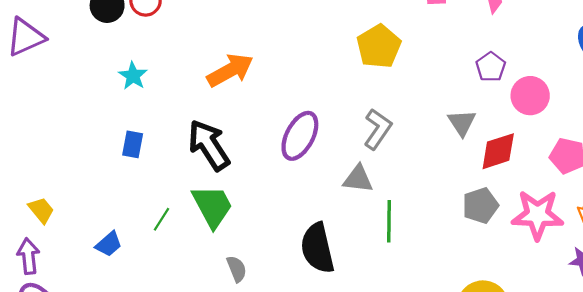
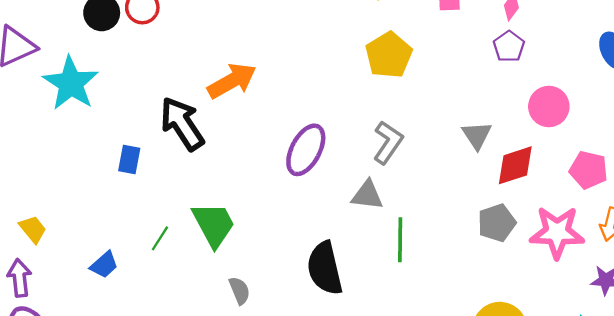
purple pentagon: (491, 67) -> (509, 46), moved
cyan star: (133, 76) -> (71, 83), moved, size x1.8
black arrow: (209, 145) -> (182, 124), moved

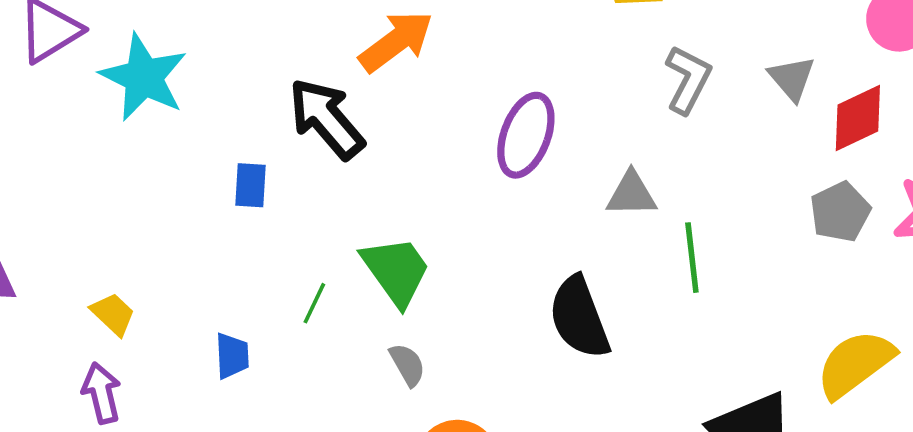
gray L-shape: (388, 142) -> (688, 79), moved
blue trapezoid: (104, 265) -> (232, 356), turned -44
gray semicircle: (239, 291) -> (407, 365), moved

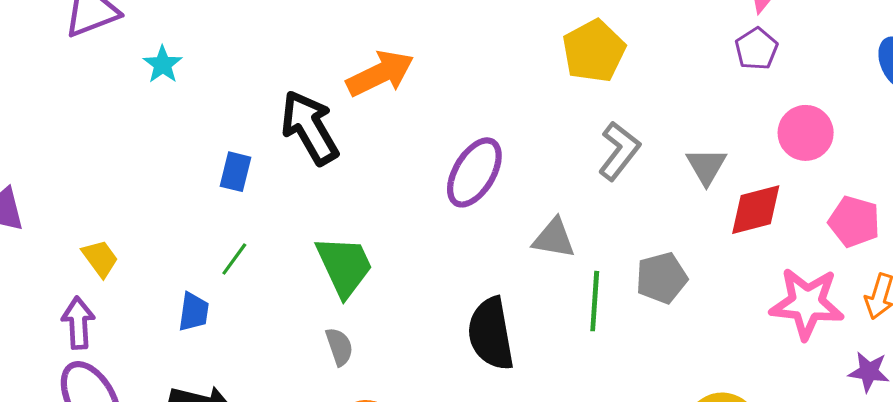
cyan star: (144, 77) -> (163, 64), size x0.5
gray pentagon: (840, 212) -> (662, 278), moved
green line: (314, 303) -> (234, 259), moved

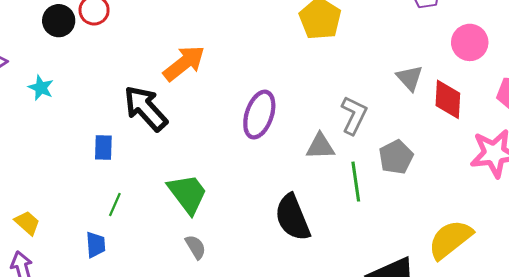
gray L-shape: (619, 151) -> (354, 115), moved
red diamond: (756, 210) -> (448, 99), turned -60

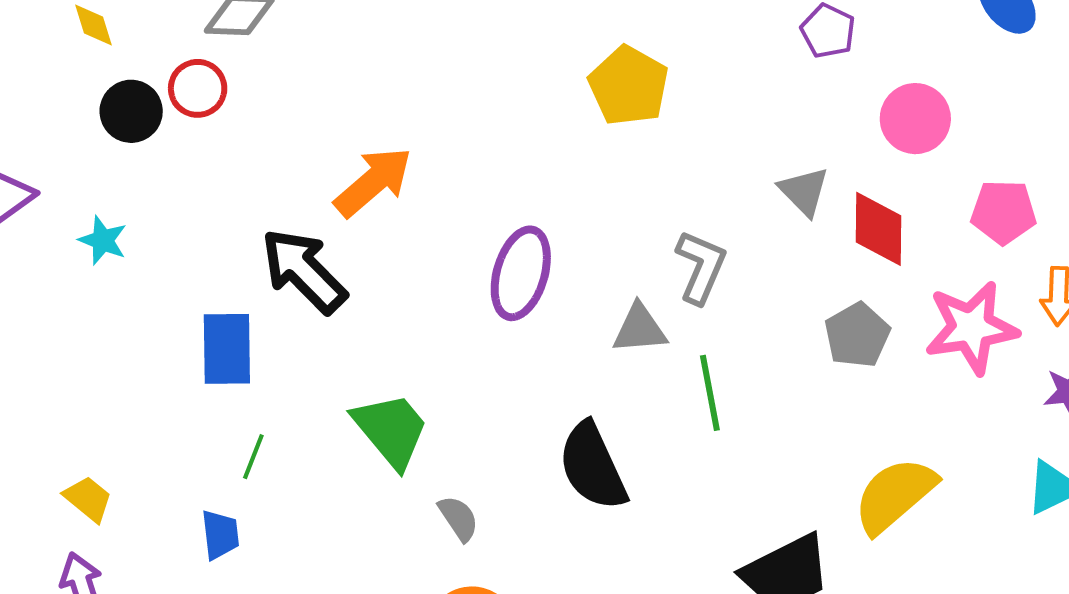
blue rectangle: (103, 147) -> (227, 349), size x1.5
gray pentagon: (396, 157) -> (857, 335), moved
gray semicircle: (196, 247) -> (458, 518), moved

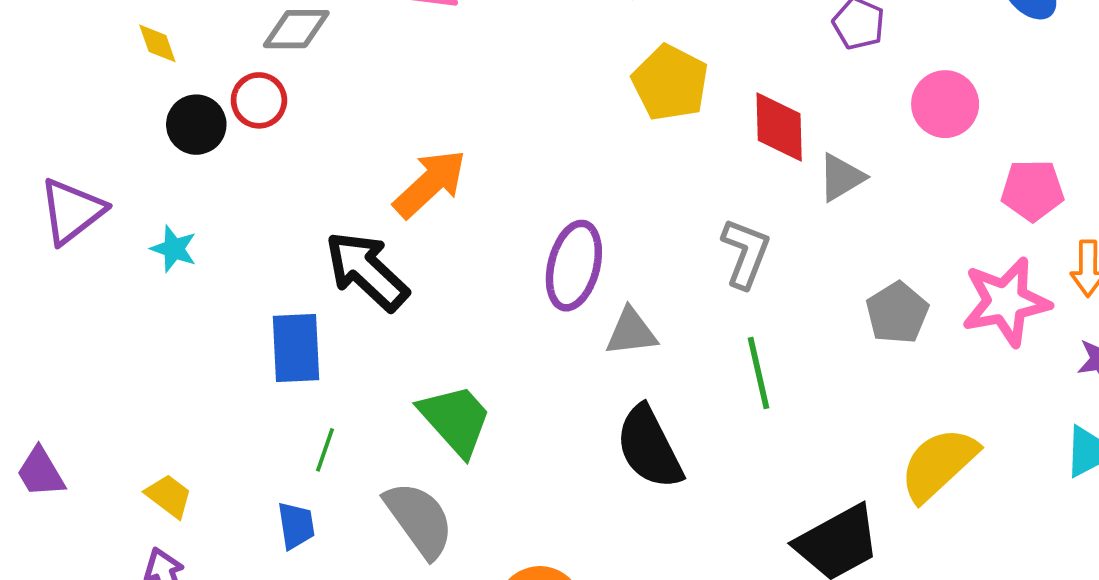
gray triangle: (804, 191) -> (841, 177), turned 46
red diamond: (879, 229) -> (779, 127), moved
gray triangle: (640, 329) -> (631, 332), moved
gray semicircle: (458, 518) -> (419, 520), moved, size x1.8

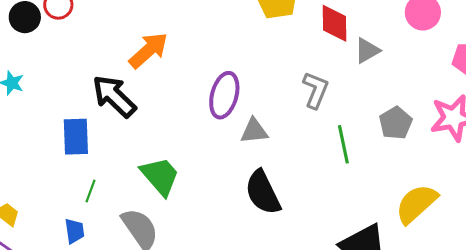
green line: (759, 373) -> (343, 144), moved

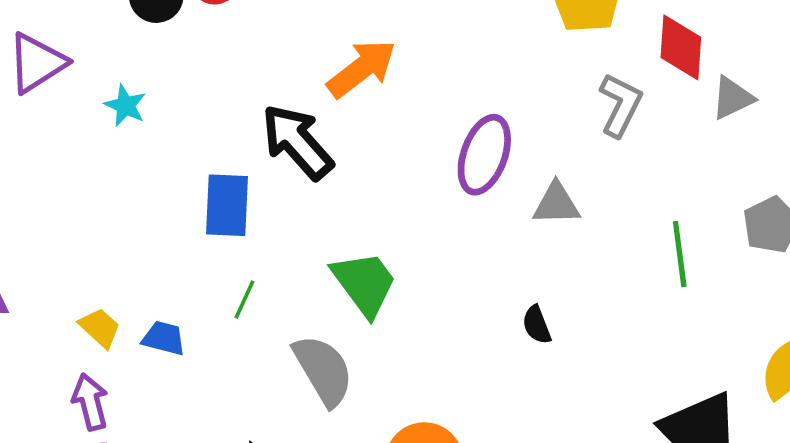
gray L-shape: (316, 90) -> (620, 105), moved
gray triangle: (254, 131) -> (556, 204), moved
black semicircle: (263, 192) -> (537, 325), size x0.5
blue trapezoid: (74, 231) -> (164, 338), moved, turned -72

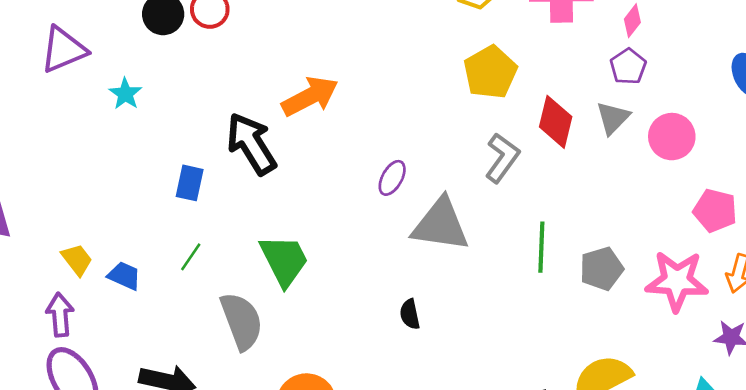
gray triangle: (733, 98) -> (613, 118), moved, turned -30
purple ellipse: (484, 155) -> (392, 178), size x0.6
gray triangle: (556, 204) -> (441, 225), size x1.6
blue rectangle: (227, 205) -> (190, 183), size x0.7
green line: (680, 254) -> (541, 247), moved

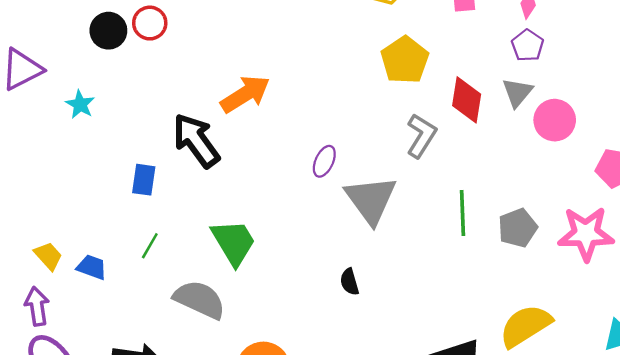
pink circle: (672, 137) -> (555, 120), moved
gray triangle: (441, 225) -> (371, 200), turned 50
gray semicircle: (242, 321) -> (200, 299), turned -40

